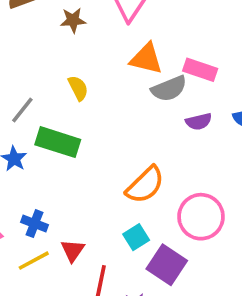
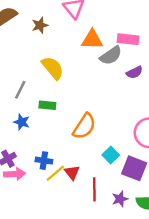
yellow semicircle: (78, 88) -> (53, 68), size x1.5
green rectangle: (58, 142) -> (47, 105), size x0.6
orange semicircle: (145, 185) -> (84, 126), moved
yellow line: (34, 261) -> (55, 173), moved

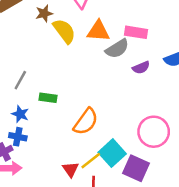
yellow semicircle: (53, 68) -> (64, 31), moved
cyan square: (111, 155) -> (112, 153), size x1.5
blue cross: (44, 161) -> (18, 137), moved
yellow line: (55, 173) -> (91, 161), moved

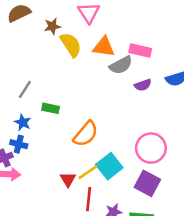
purple square: (136, 168) -> (147, 183), moved

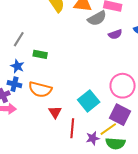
orange semicircle: (86, 134) -> (40, 89), moved, turned 65
yellow line: (88, 172) -> (108, 129), moved

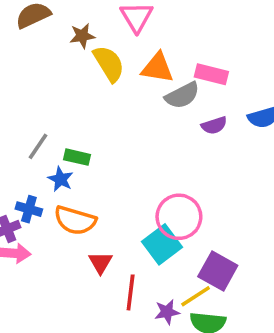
gray line: (19, 39) -> (38, 146), moved
blue star: (17, 66) -> (61, 179), moved
pink circle: (123, 86) -> (179, 217), moved

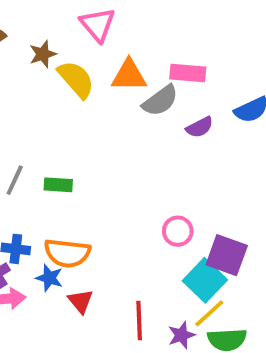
blue star: (61, 179) -> (49, 278), moved
pink circle: (179, 217) -> (178, 231), size x0.6
cyan square: (162, 244) -> (205, 280), moved
red triangle: (100, 263) -> (81, 301), moved
purple square: (218, 271) -> (227, 255), moved

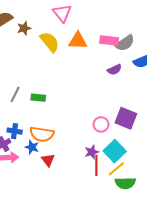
brown star: (43, 54) -> (24, 28), moved
gray semicircle: (160, 101) -> (125, 43), moved
purple square: (227, 255) -> (126, 118), moved
red line: (139, 321) -> (96, 165), moved
purple star: (181, 335) -> (92, 152), moved

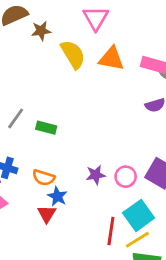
orange semicircle: (42, 134) -> (44, 178), size x0.7
blue star: (32, 147) -> (57, 196), moved
purple star: (92, 152) -> (96, 175), moved

